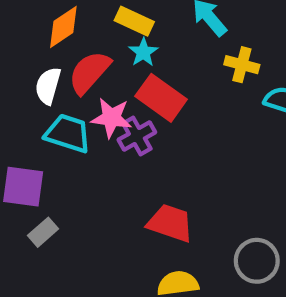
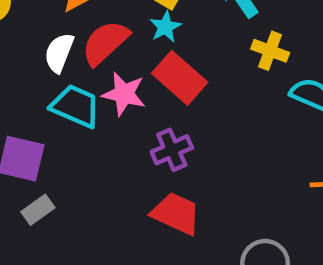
purple cross: (137, 136) -> (172, 150), moved

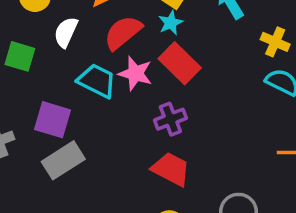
yellow cross: (270, 51) -> (275, 42), moved
white semicircle: (59, 53) -> (66, 32), moved
gray rectangle: (38, 210) -> (63, 160), size x1.6

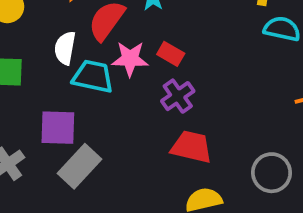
white semicircle: (66, 32) -> (65, 48), moved
red rectangle: (180, 63) -> (171, 54), moved, size x0.6

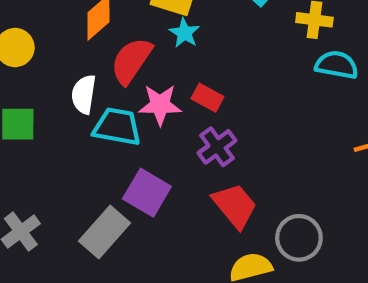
purple square: (58, 128) -> (147, 193), moved, turned 30
red trapezoid: (191, 147) -> (235, 206), turned 39
gray circle: (272, 173) -> (299, 238), moved

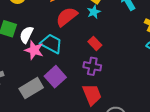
white semicircle: (84, 94) -> (26, 35), moved
pink star: (160, 105) -> (34, 50), moved
purple cross: (217, 147) -> (92, 66), turned 30

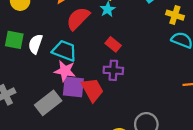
pink star: (34, 50) -> (65, 71), moved
purple square: (55, 77) -> (73, 87), turned -35
red trapezoid: (92, 95) -> (92, 90), moved

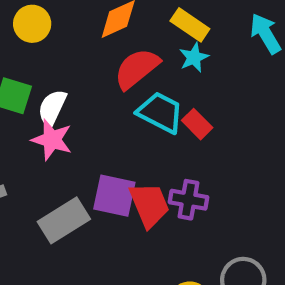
cyan trapezoid: (64, 51) -> (160, 112), moved
purple cross: (113, 70) -> (189, 200), moved
pink star: (65, 71) -> (52, 140), moved

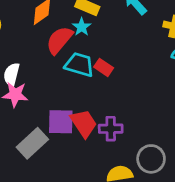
cyan star: (194, 57) -> (82, 27), moved
purple cross: (189, 200) -> (111, 129), moved

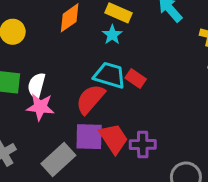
red semicircle: (59, 40) -> (90, 99), moved

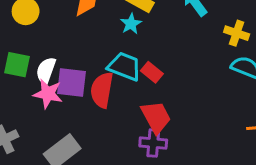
red semicircle: (90, 99) -> (102, 90), turned -36
purple square: (89, 137) -> (71, 82), moved
red trapezoid: (114, 138) -> (156, 117), moved

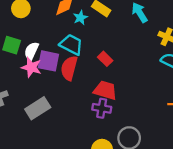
cyan star: (131, 24) -> (80, 18), moved
cyan trapezoid: (124, 66) -> (71, 45), moved
red trapezoid: (156, 117) -> (105, 90), turned -50

